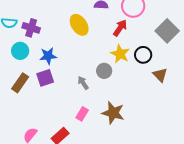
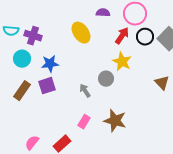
black circle: (143, 55) -> (145, 37), moved

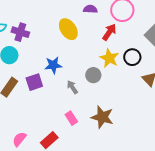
black circle: (145, 37) -> (132, 57), moved
blue star: (50, 64) -> (53, 65), moved
pink rectangle: (84, 122) -> (71, 118), turned -64

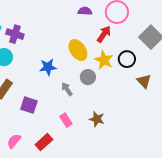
yellow ellipse: (68, 29) -> (78, 50), moved
purple square: (34, 82) -> (29, 105), moved, turned 36
brown star: (102, 117) -> (97, 119), size x0.7

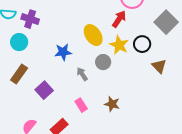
purple square: (29, 105) -> (44, 90), turned 30

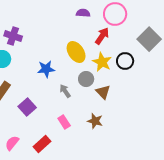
brown triangle: (159, 66) -> (103, 92), moved

